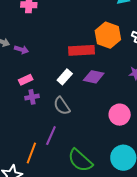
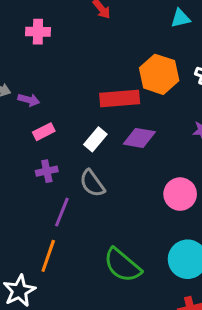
pink rectangle: (26, 80) -> (44, 132), moved
purple line: (51, 136) -> (62, 212), moved

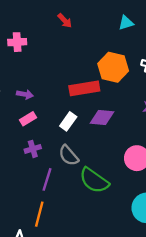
purple arrow: (29, 100) -> (25, 94), moved
green semicircle: (122, 265) -> (94, 180), moved

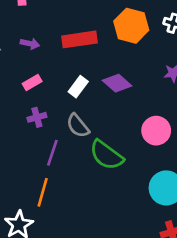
red rectangle: (84, 88) -> (80, 39), moved
purple arrow: (25, 94) -> (30, 44), moved
purple diamond: (102, 117) -> (117, 83), turned 35

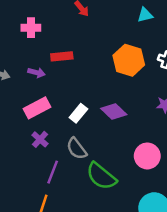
red rectangle: (80, 39) -> (62, 56), moved, size x0.7
pink rectangle: (32, 83) -> (37, 108), size x1.5
purple cross: (37, 117) -> (40, 139), turned -35

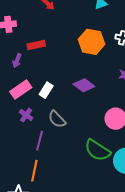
purple arrow: (37, 73) -> (17, 61), turned 104
white rectangle: (78, 113) -> (46, 90), moved
green semicircle: (101, 176) -> (97, 150), moved

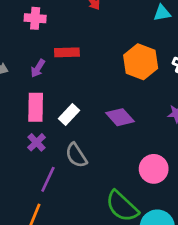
pink rectangle: (21, 89) -> (36, 107), turned -65

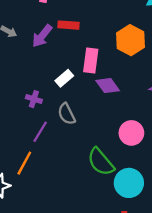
purple arrow: (38, 68) -> (42, 36), size x1.5
pink rectangle: (36, 107) -> (91, 60), moved
purple cross: (36, 142) -> (34, 99), turned -35

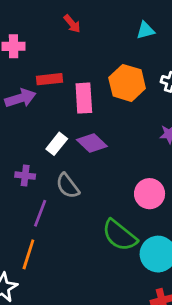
purple arrow: (42, 36) -> (20, 98), turned -135
pink rectangle: (91, 60) -> (84, 98), moved
purple diamond: (108, 86) -> (92, 143), moved

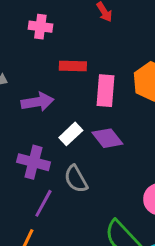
purple arrow: (20, 98) -> (38, 102), moved
purple cross: (25, 176) -> (33, 162), size x1.5

